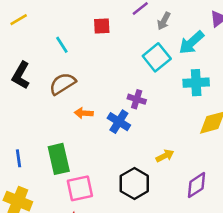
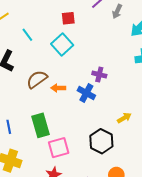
cyan line: (62, 45) -> (27, 35), moved
cyan square: (157, 57) -> (62, 45), moved
brown semicircle: (63, 84) -> (37, 79), moved

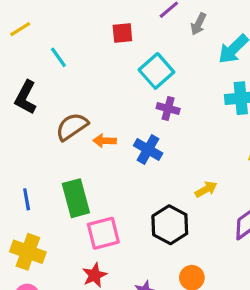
cyan square: (62, 45) -> (156, 71), moved
purple cross: (99, 75) -> (168, 109), moved

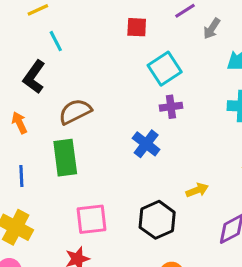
cyan line: (58, 57) -> (56, 41), moved
purple cross: (168, 109) -> (171, 107), turned -30
orange arrow: (105, 141) -> (19, 123), moved, turned 55
green rectangle: (76, 198) -> (65, 158), moved

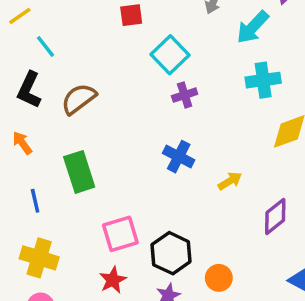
brown semicircle: (75, 111) -> (79, 99), moved
blue cross: (146, 144) -> (179, 157), moved
black hexagon: (157, 220) -> (171, 253), moved

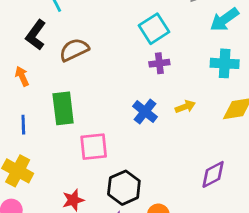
yellow arrow: (230, 181) -> (185, 107), moved
pink square: (120, 234) -> (94, 147), moved

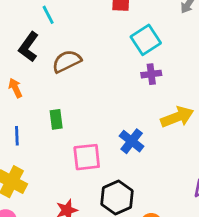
yellow arrow: (185, 107) -> (177, 117), size x1.6
green rectangle: (63, 108) -> (56, 119), size x0.6
blue cross: (145, 112) -> (132, 141), moved

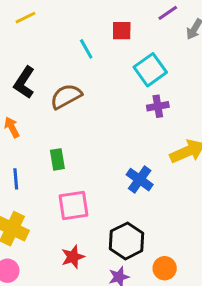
cyan line: (48, 15) -> (86, 49), moved
pink square: (87, 157) -> (74, 205), moved

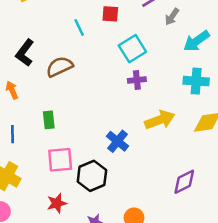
black hexagon: (126, 241) -> (92, 176), moved

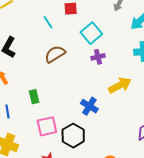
brown semicircle: (60, 67) -> (55, 54), moved

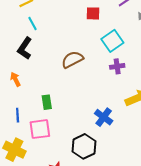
cyan line: (48, 22) -> (32, 24), moved
pink square: (47, 126) -> (40, 129), moved

